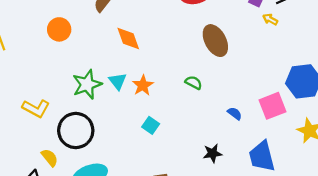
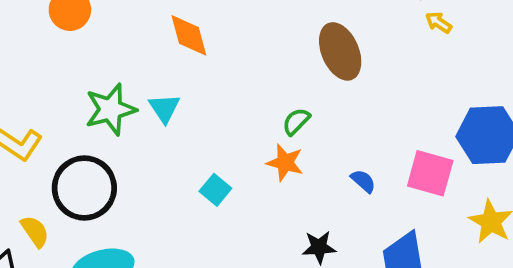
green semicircle: (194, 83) -> (296, 121), turned -77
orange star: (143, 85) -> (285, 163), moved, turned -30
pink square: (273, 106) -> (430, 173), turned 32

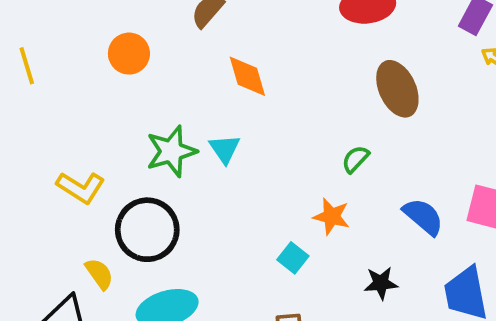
orange star: (285, 163) -> (331, 216), moved
blue semicircle: (363, 181) -> (423, 217), size x1.6
cyan square: (215, 190) -> (293, 258), moved

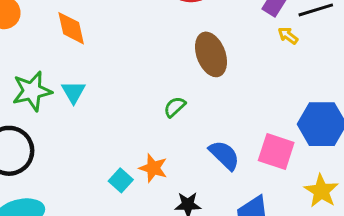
orange diamond: (247, 76) -> (71, 28), moved
orange star: (331, 216) -> (153, 168), moved

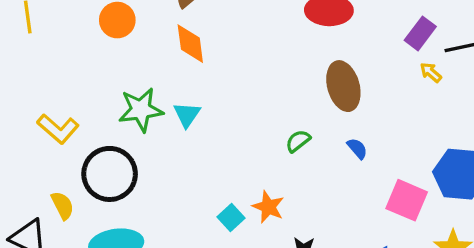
blue semicircle: (224, 155) -> (357, 149), moved, size x0.6

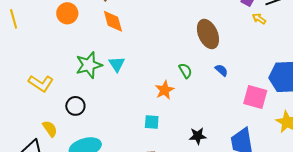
green semicircle: (298, 141) -> (185, 71), turned 105
black circle: (110, 174) -> (75, 106), size x0.6
orange star: (268, 207) -> (165, 90), moved, turned 30
cyan square: (231, 218) -> (152, 122), turned -35

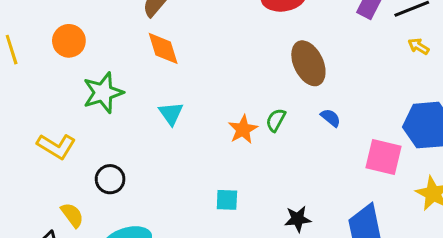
orange circle: (67, 13) -> (69, 41), moved
yellow arrow: (259, 19) -> (419, 46), moved
green star: (89, 65) -> (103, 93), moved
green semicircle: (185, 71) -> (276, 120), turned -119
orange star: (165, 90) -> (243, 129), moved

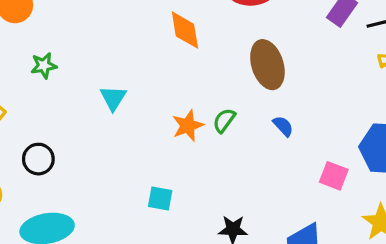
orange diamond: (163, 48) -> (185, 30), moved
green star: (103, 93) -> (44, 66), size x0.6
pink square: (383, 157) -> (334, 176), size x0.7

